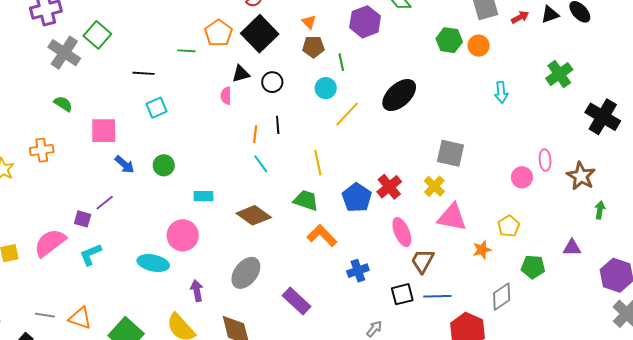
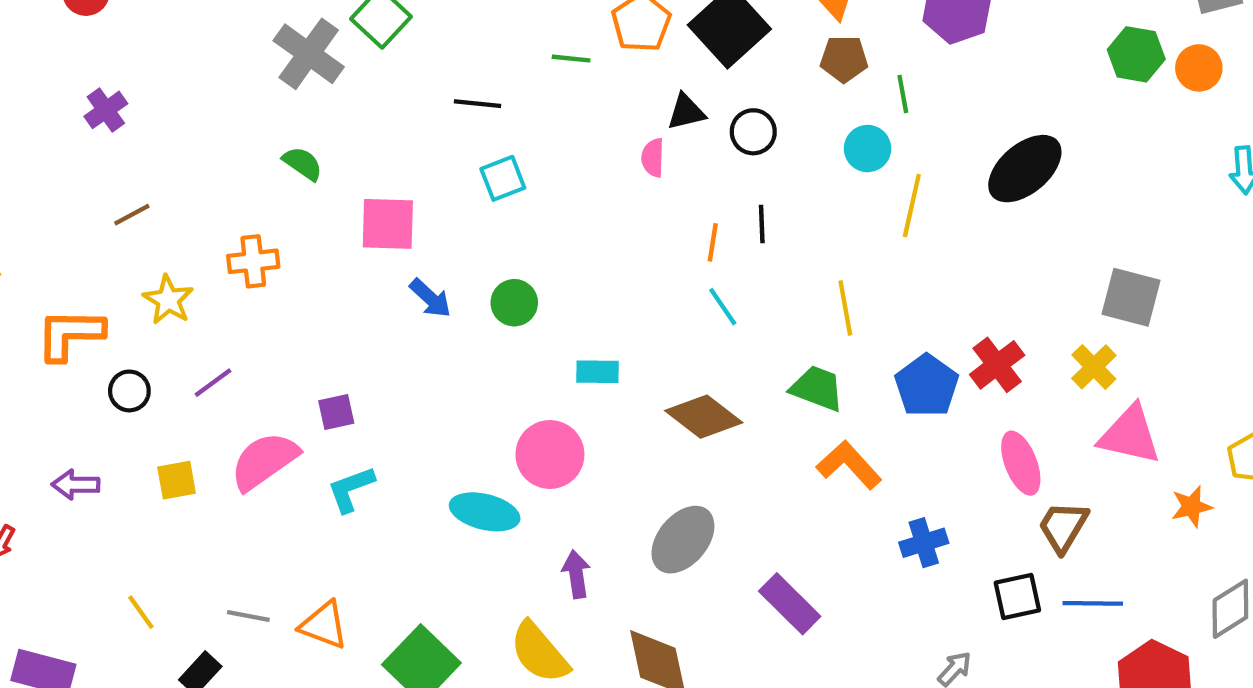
yellow line: (347, 114) -> (912, 206), turned -32
purple line: (105, 203) -> (213, 383), moved
purple square: (83, 219) -> (336, 412), turned -30

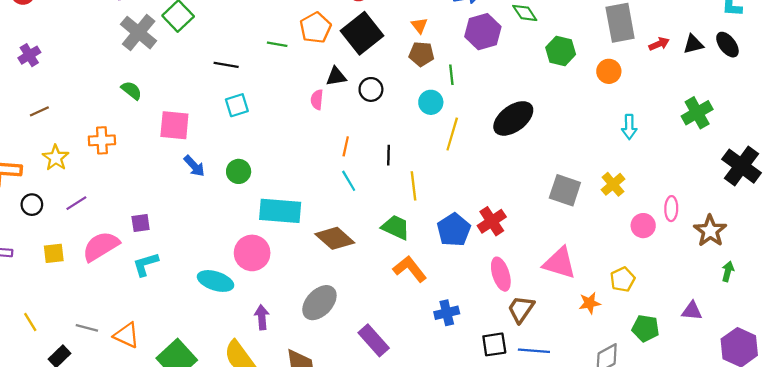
green hexagon: (1136, 54) -> (561, 51), moved
black line: (762, 224) -> (389, 155), moved
yellow cross: (1094, 367) -> (613, 184), moved
cyan rectangle: (597, 372) -> (280, 211), size x1.8

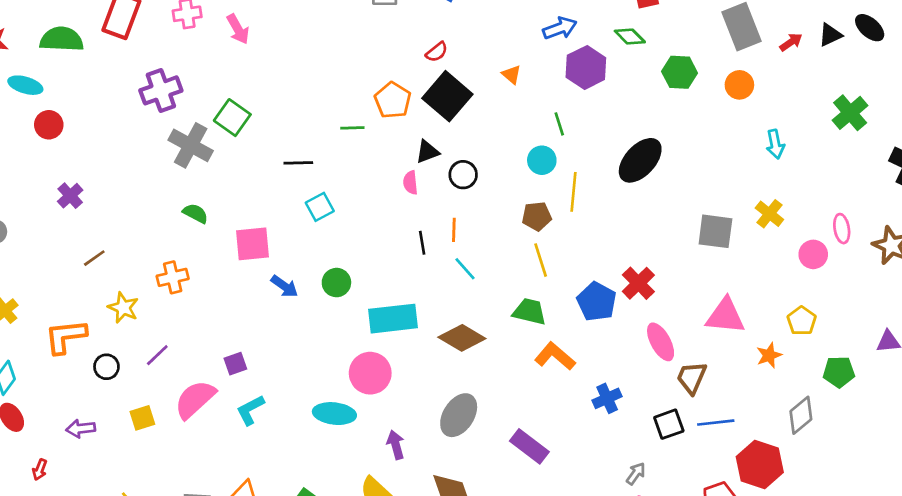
brown pentagon: (422, 54) -> (537, 216), moved
black circle: (371, 89) -> (463, 175), moved
black line: (389, 155) -> (422, 243), moved

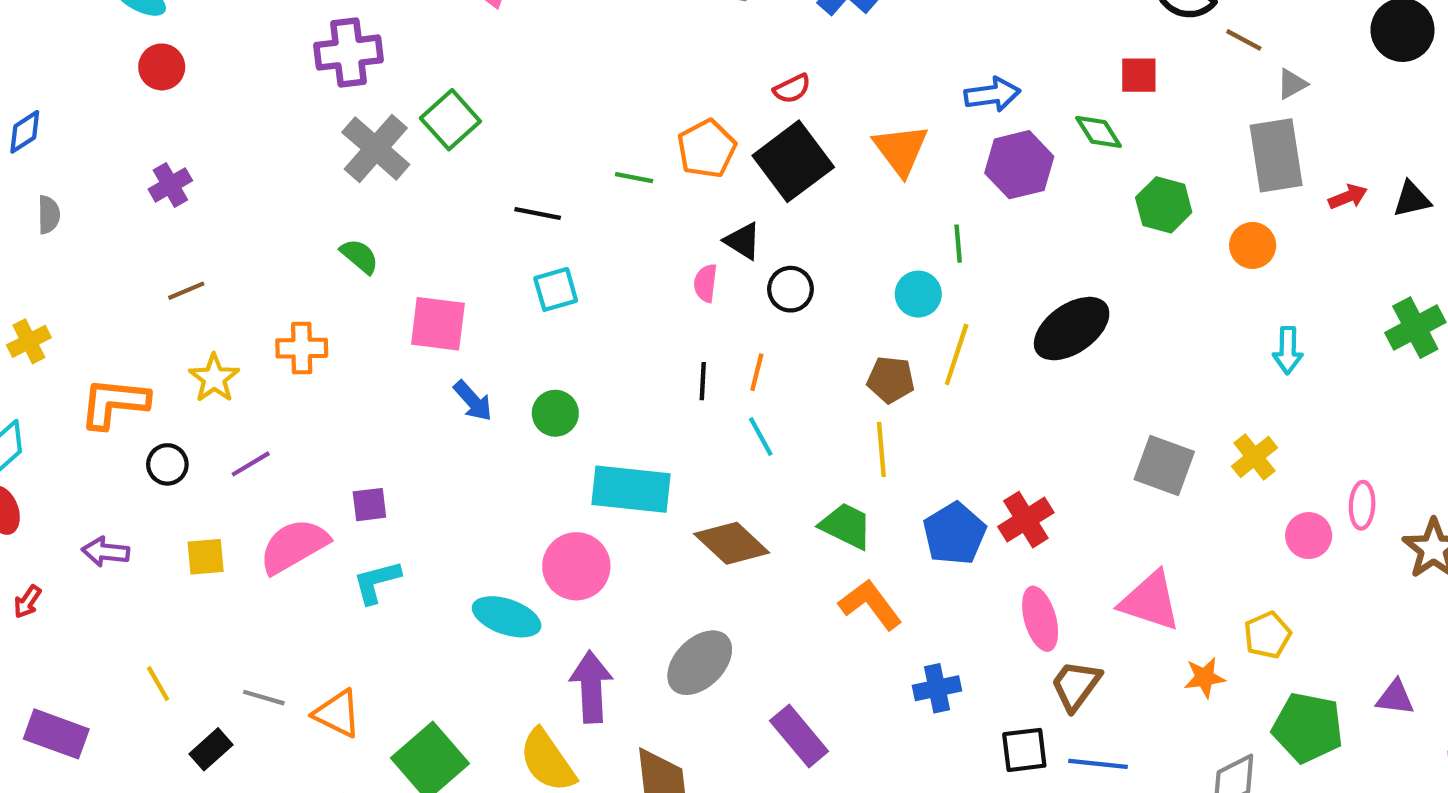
orange triangle: (511, 74) -> (901, 150), size x1.8
black triangle: (427, 152) -> (743, 241), turned 40
green pentagon: (839, 372) -> (1308, 728), size x1.4
purple arrow: (396, 445) -> (591, 687), size x1.5

